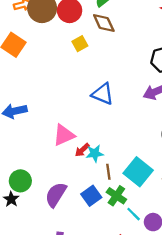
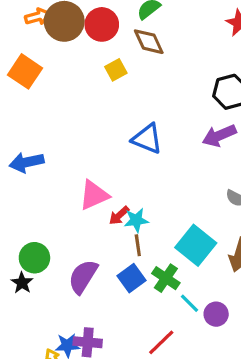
brown line: (108, 172) -> (138, 245), moved

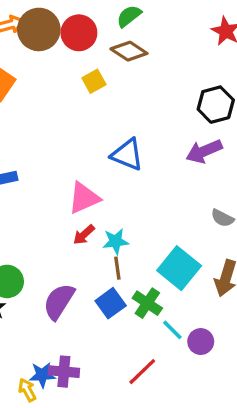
brown diamond: (149, 42) -> (129, 51), turned -32
pink triangle: (94, 195) -> (84, 198), moved
red arrow: (119, 215) -> (84, 235), moved

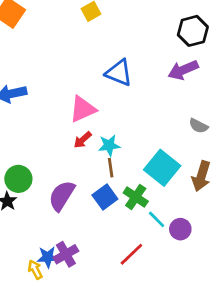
purple cross: (64, 372) -> (66, 254), turned -35

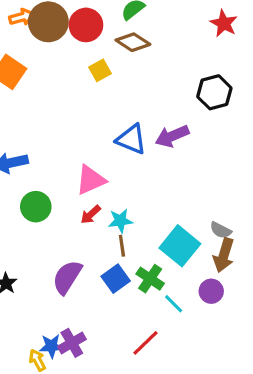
purple arrow: (183, 70) -> (172, 136), moved
gray semicircle: (198, 126) -> (221, 230), moved
green circle: (18, 179) -> (36, 207), moved
purple circle: (180, 229) -> (211, 291), moved

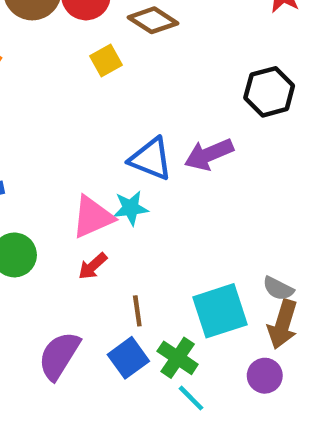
cyan star: (120, 221) -> (131, 208), moved
cyan square: (180, 246) -> (220, 311), turned 33
cyan line: (174, 304) -> (191, 398), moved

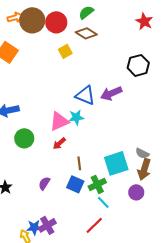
purple semicircle: (59, 356) -> (44, 183), size x0.6
blue square: (128, 358) -> (75, 184), turned -30
green cross: (178, 358) -> (97, 184), turned 30

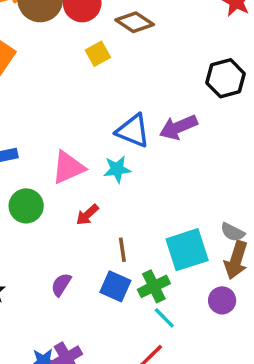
pink triangle: (59, 121) -> (68, 167), moved

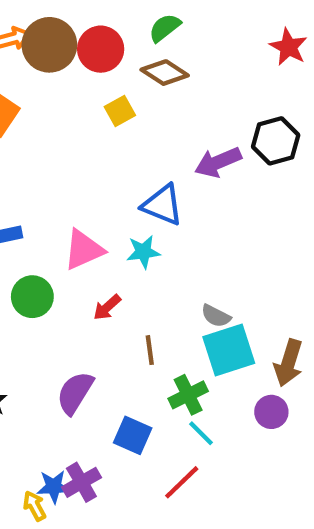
purple arrow: (178, 127) -> (218, 162), moved
gray semicircle: (233, 232) -> (216, 316), moved
purple semicircle: (61, 285) -> (75, 393), size x1.5
blue square: (115, 286) -> (133, 435), moved

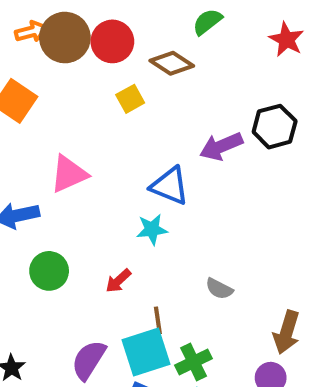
green semicircle: (165, 28) -> (207, 22), moved
pink triangle: (84, 250) -> (69, 174), moved
cyan square: (229, 350) -> (146, 352), moved

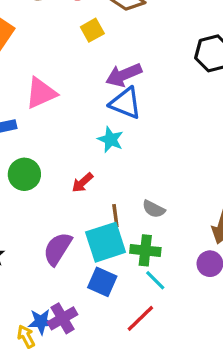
purple arrow: (221, 146) -> (124, 75), moved
cyan star: (152, 229) -> (111, 139), turned 30
gray semicircle: (219, 289) -> (154, 209), moved
green cross: (193, 362) -> (145, 250), turned 32

